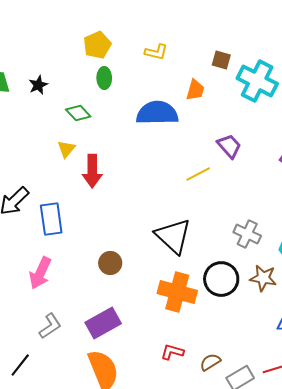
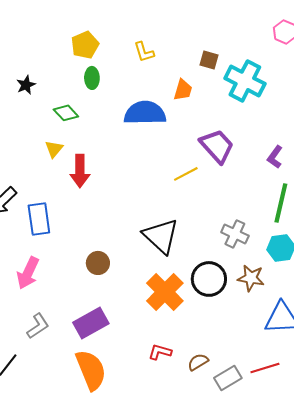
yellow L-shape: (156, 52) -> (144, 52), turned 60
purple trapezoid: (229, 146) -> (217, 146), size x1.4
orange cross: (177, 292) -> (165, 292), turned 30

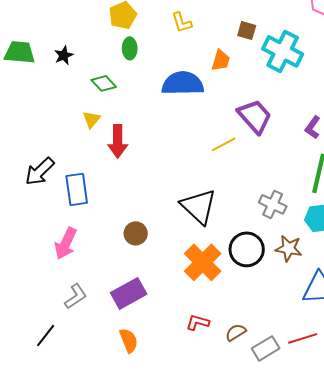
orange semicircle: (91, 370) -> (129, 340), size x0.6

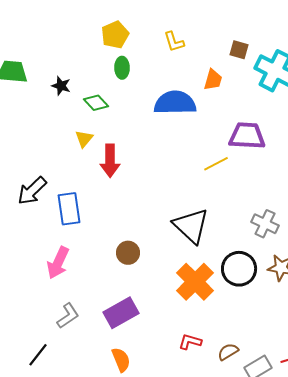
black star: (64, 55) -> (61, 86), moved, turned -30
purple trapezoid: (255, 116) -> (247, 136), turned -45

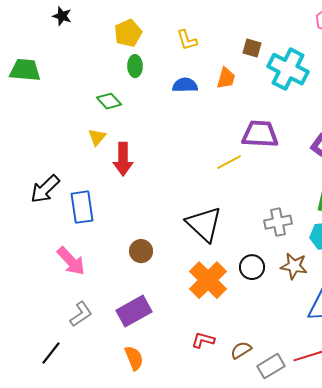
black star: (61, 86) -> (62, 16), moved
blue semicircle: (175, 103) -> (185, 85), moved, size x0.6
gray cross: (265, 224) -> (278, 222), turned -36
pink arrow: (58, 263) -> (71, 261), turned -68
black circle: (239, 269) -> (252, 267), size x0.7

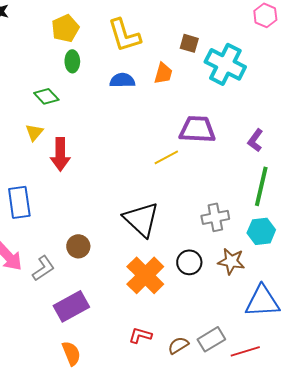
yellow L-shape: (187, 40) -> (124, 35), size x1.6
gray L-shape: (81, 314) -> (43, 268), moved
gray rectangle: (271, 366) -> (211, 339), moved

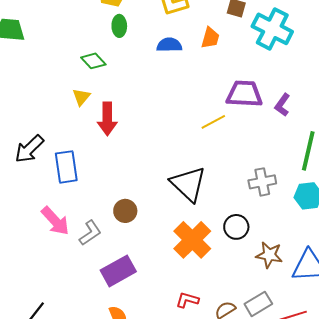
purple L-shape: (255, 140) -> (282, 105), moved
brown star: (231, 261) -> (269, 255), moved

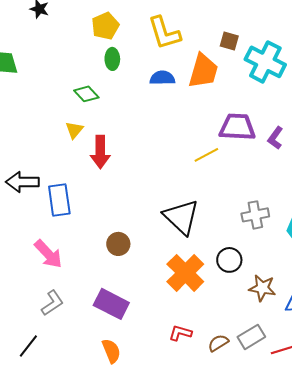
orange trapezoid: (210, 38) -> (203, 71), size x1.6
black arrow: (29, 149) -> (22, 182), turned 44
gray L-shape: (90, 233) -> (52, 303), moved
purple rectangle: (118, 271) -> (111, 304), turned 56

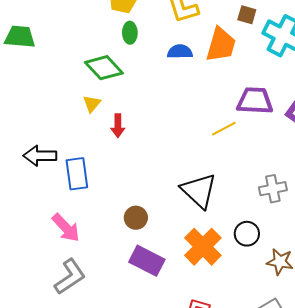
green diamond: (86, 94) -> (104, 68), size x1.5
red arrow: (100, 152) -> (118, 126), size x0.7
gray L-shape: (52, 303) -> (70, 277), size x1.4
purple rectangle: (111, 304) -> (147, 261), moved

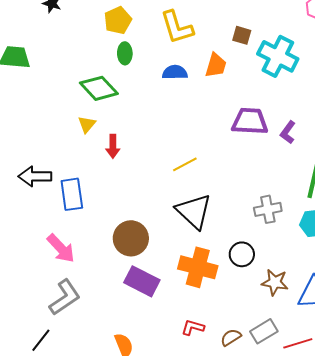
orange trapezoid: (221, 45) -> (216, 65), size x0.7
yellow line: (224, 129) -> (185, 164), moved
brown circle: (136, 218) -> (131, 238), size x1.5
orange cross: (203, 247) -> (198, 267), turned -30

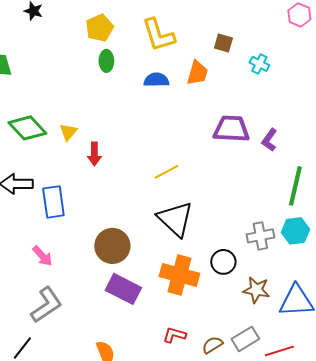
cyan cross: (278, 56) -> (259, 64), size x0.5
green diamond: (99, 88) -> (27, 128), moved
gray cross: (268, 209) -> (260, 236), moved
pink arrow: (61, 248) -> (42, 256), size x0.7

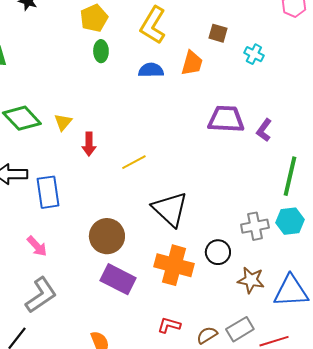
yellow L-shape: (158, 35) -> (153, 25), turned 48
yellow line: (166, 172) -> (134, 162), moved

